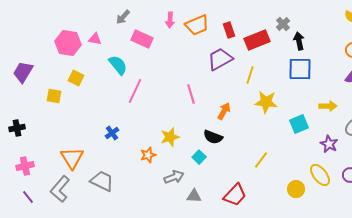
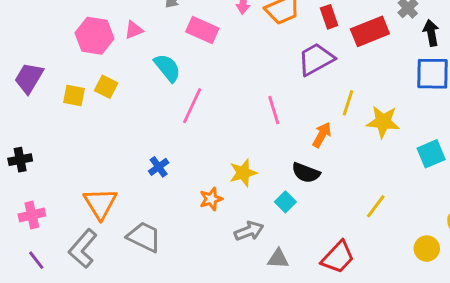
pink triangle: (95, 39) -> (134, 30), turned -32
yellow line: (250, 75) -> (348, 103), moved
yellow square: (54, 96) -> (74, 96), moved

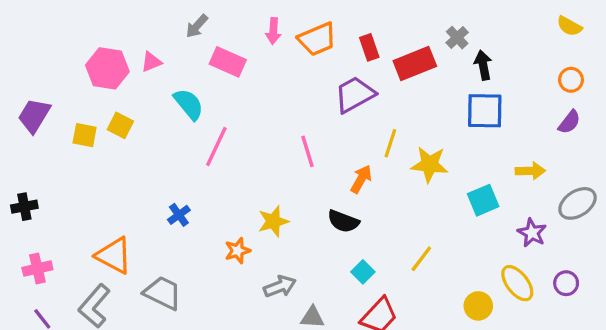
cyan square: (285, 202) -> (363, 272), moved
orange triangle: (100, 203) -> (114, 255), turned -30

